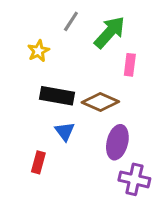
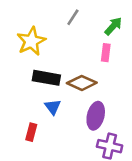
gray line: (71, 21) -> (73, 17), moved
green arrow: (110, 32) -> (113, 26), moved, size x0.7
yellow star: (38, 51) -> (31, 41), size x1.6

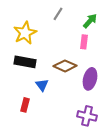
black rectangle: (46, 78) -> (25, 62), moved
purple ellipse: (96, 116) -> (90, 79), moved

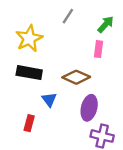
purple ellipse: (90, 79) -> (89, 108), moved

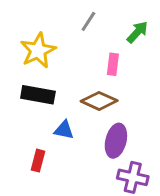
pink rectangle: (99, 49) -> (113, 64), moved
blue triangle: (49, 100) -> (64, 130), turned -42

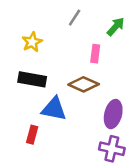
yellow star: (38, 50) -> (32, 42), size x0.7
blue triangle: (64, 130) -> (54, 109), size x1.5
purple ellipse: (116, 141) -> (113, 114), moved

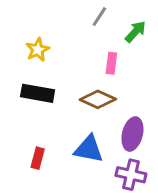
gray line: (75, 18) -> (99, 17), moved
blue triangle: (54, 109) -> (89, 149), moved

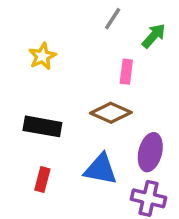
black rectangle: (38, 93) -> (42, 126), moved

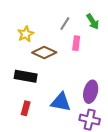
gray line: (113, 19) -> (65, 24), moved
green arrow: (154, 36) -> (93, 22), turned 105
brown diamond: (111, 113) -> (44, 52), moved

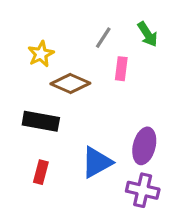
blue triangle: (61, 102) -> (97, 162), turned -40

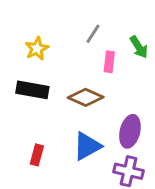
green arrow: (148, 34) -> (139, 47), moved
brown diamond: (70, 84) -> (86, 97), moved
black rectangle: (41, 121) -> (32, 90), moved

